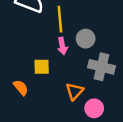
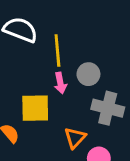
yellow square: (42, 67) -> (35, 108), size x1.5

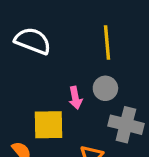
yellow line: (57, 50) -> (107, 43), moved

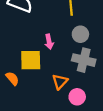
gray circle: (105, 88) -> (80, 34), moved

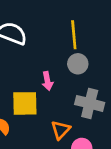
gray circle: (80, 34) -> (78, 64), moved

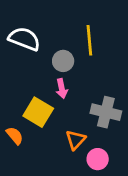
gray circle: (78, 64) -> (63, 61), moved
yellow square: (25, 103) -> (38, 112), turned 32

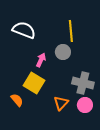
gray circle: (63, 61) -> (63, 52), moved
pink arrow: (62, 89) -> (41, 60), moved, turned -144
pink circle: (98, 159) -> (85, 105), moved

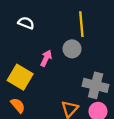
white semicircle: (24, 30) -> (26, 23), size x0.6
yellow square: (34, 83) -> (20, 77), moved

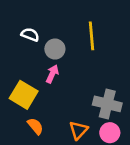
gray circle: (72, 49) -> (55, 49), moved
orange semicircle: (18, 105) -> (35, 126), moved

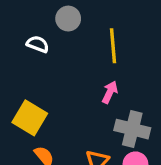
gray circle: (55, 49) -> (68, 19), moved
pink arrow: (52, 74) -> (110, 92), moved

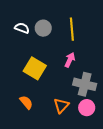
gray circle: (68, 19) -> (43, 28), moved
yellow square: (30, 118) -> (35, 68), moved

